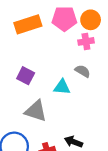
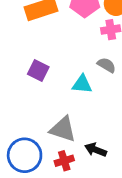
gray triangle: (36, 111) -> (63, 129), moved

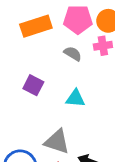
gray semicircle: (107, 65) -> (73, 54), moved

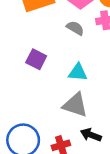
gray triangle: (57, 142) -> (75, 105), moved

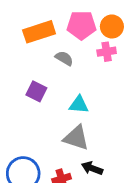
gray semicircle: (75, 28) -> (64, 58), moved

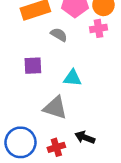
purple square: (36, 91) -> (33, 66), turned -30
gray triangle: (76, 138) -> (55, 108), moved

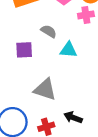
gray semicircle: (59, 35) -> (49, 31), moved
cyan triangle: (73, 78) -> (68, 50), moved

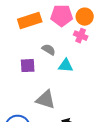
pink cross: (86, 15) -> (81, 36), turned 32

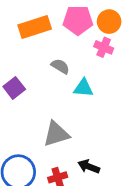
purple square: (28, 66) -> (14, 88), moved, turned -35
gray triangle: (46, 100) -> (56, 134), turned -35

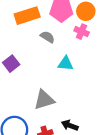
gray semicircle: (60, 66) -> (47, 37), moved

